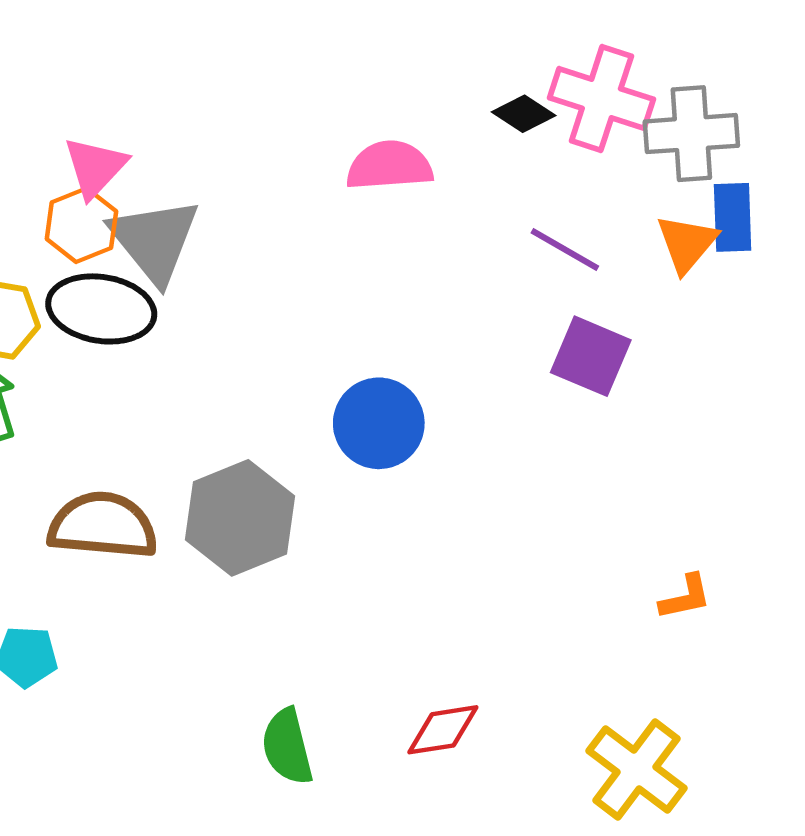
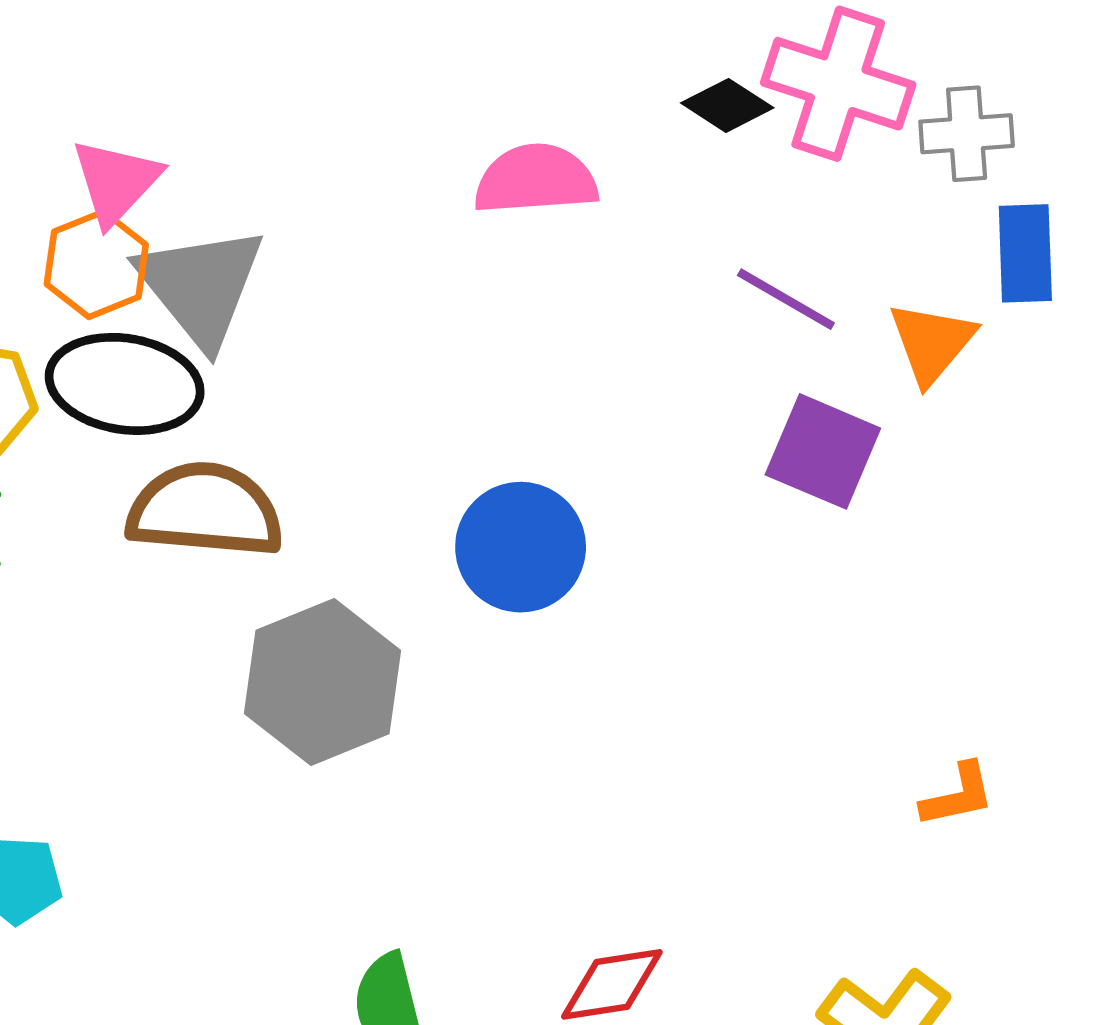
gray cross: (691, 134) -> (967, 134), size x0.7
orange triangle: (687, 243) -> (932, 343), moved
brown semicircle: (103, 525) -> (205, 510), moved

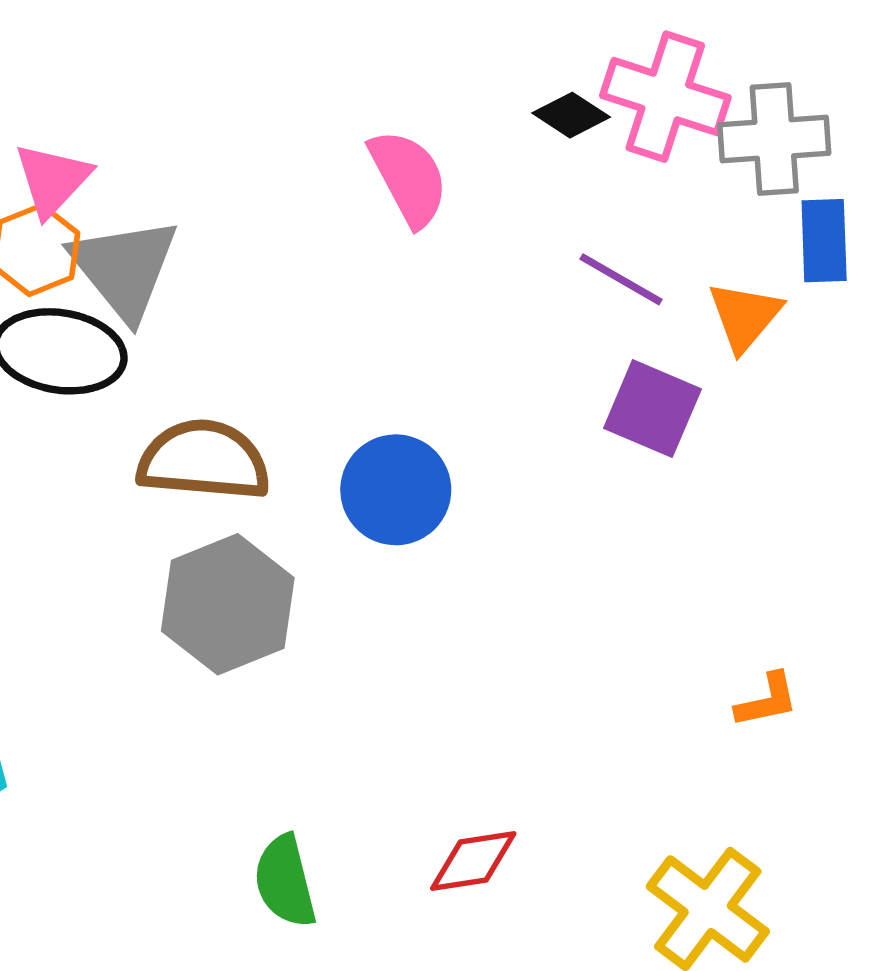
gray cross: (967, 134) -> (774, 139), size x1.4
pink semicircle: (536, 179) -> (409, 178), turned 66
brown semicircle: (205, 510) -> (204, 460), moved

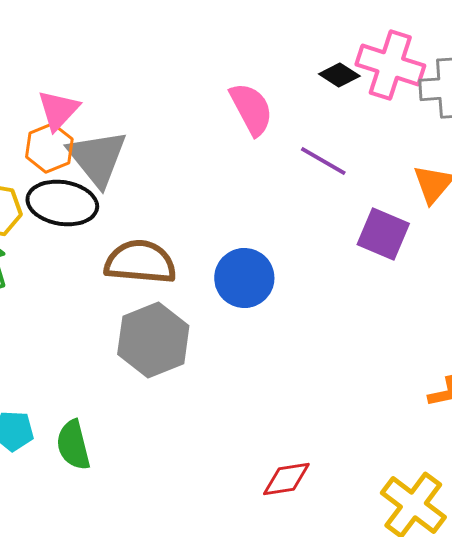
purple line: (621, 279) -> (323, 161), moved
green semicircle: (285, 881) -> (73, 445), moved

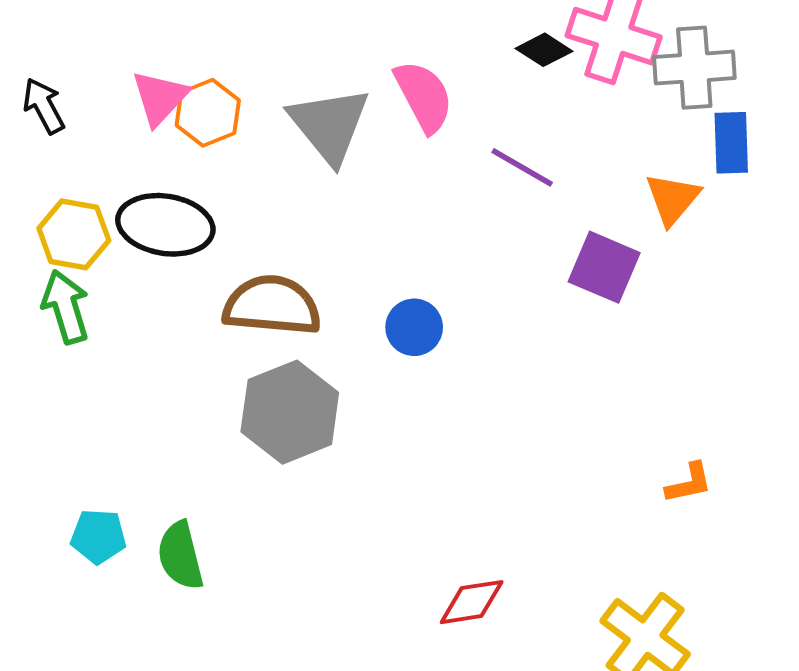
orange hexagon: (49, 148) -> (208, 113), moved
gray triangle: (97, 158) -> (329, 125), moved
blue circle: (244, 278) -> (414, 327), size x0.7

